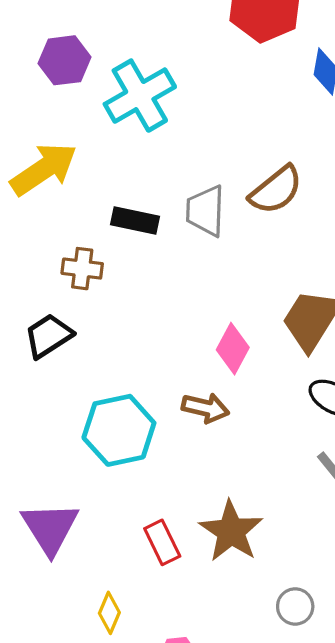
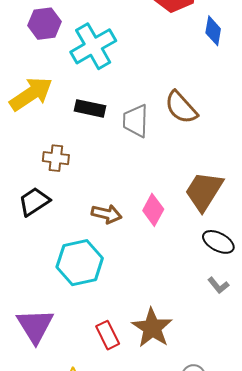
brown semicircle: (276, 190) -> (181, 107), turned 87
black rectangle: (135, 220) -> (90, 108), moved
brown arrow: (205, 408) -> (107, 214), moved

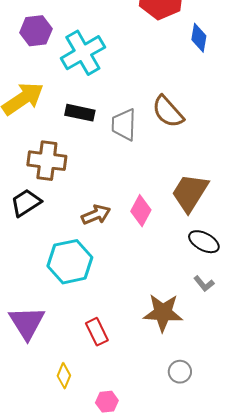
brown cross: (56, 158) -> (47, 161), size x1.5
brown arrow: (107, 214) -> (96, 215), turned -36
brown star: (152, 328) -> (163, 313), moved, turned -30

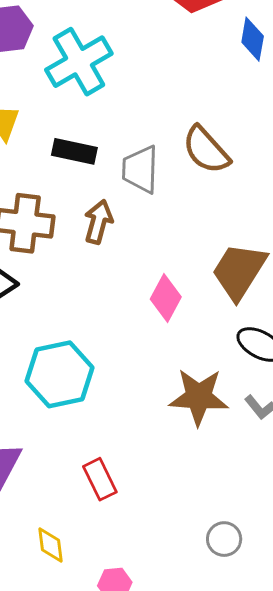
brown arrow: (96, 215) -> (98, 222), moved, turned -52
brown star: (163, 313) -> (199, 397), moved
yellow diamond: (64, 376) -> (50, 545), turned -30

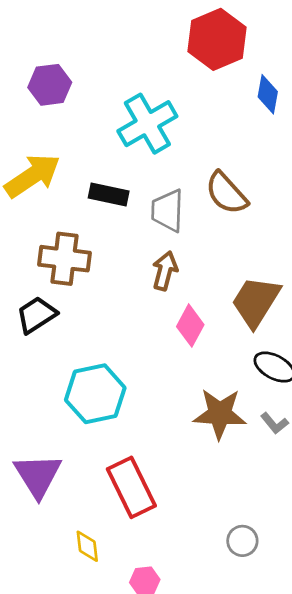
cyan cross: (79, 62) -> (147, 124), moved
brown arrow: (98, 222) -> (165, 271), moved
red rectangle: (100, 479) -> (131, 487), size x1.6

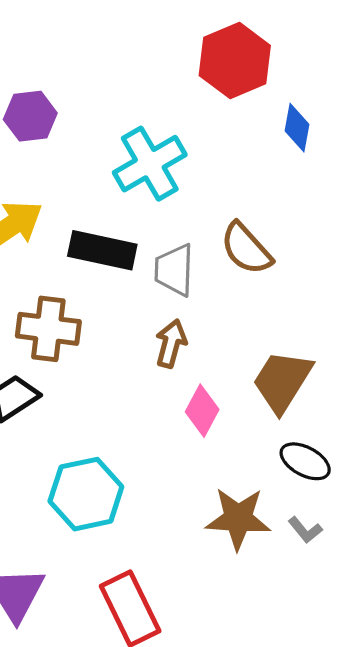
black rectangle: (109, 195) -> (102, 250), size x1.4

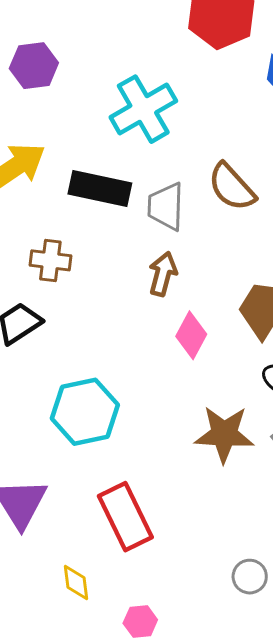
brown cross: (48, 329) -> (50, 260), size x0.7

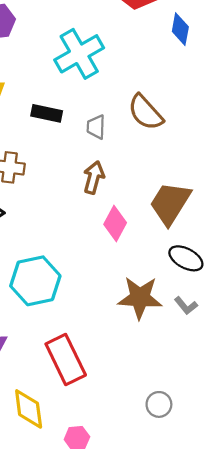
black rectangle: (100, 188) -> (47, 113), size x0.7
gray trapezoid: (166, 206) -> (96, 127), size x0.7
yellow diamond: (76, 583) -> (29, 409), size x1.5

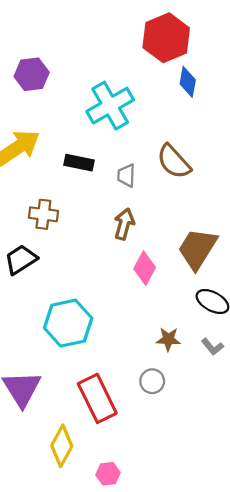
blue diamond: (180, 29) -> (188, 82), moved
brown star: (140, 298) -> (168, 339), size x0.6
gray circle: (159, 404) -> (152, 381), moved
yellow diamond: (29, 409) -> (62, 446), turned 36

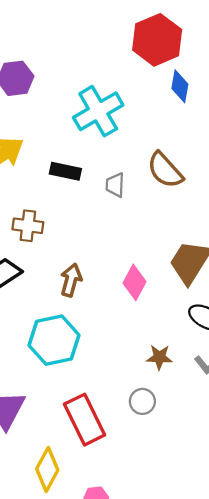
brown arrow: (124, 224) -> (71, 280), moved

